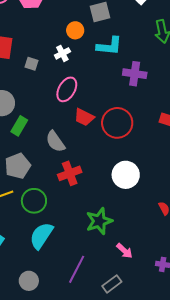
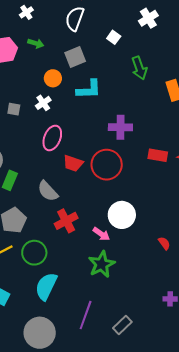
gray square: (32, 64) -> (14, 109), moved
purple cross: (135, 74) -> (120, 127), moved
pink arrow: (124, 251) -> (101, 234), moved
gray circle: (29, 281) -> (40, 333), size x1.6

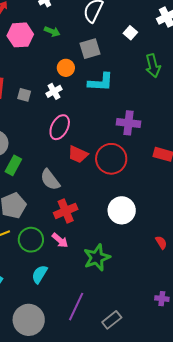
pink arrow: (101, 234) -> (60, 240), moved
cyan semicircle: (46, 286) -> (40, 274), size x0.7

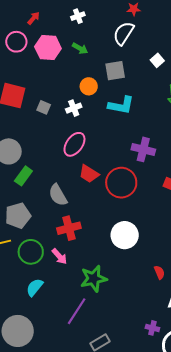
purple line: (76, 307) -> (77, 311), moved

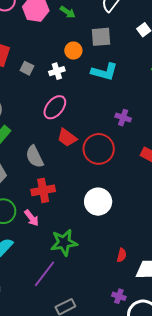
purple cross: (143, 149) -> (123, 118), size x0.7
red semicircle: (159, 272) -> (122, 255), moved, turned 32

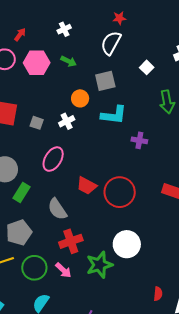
pink ellipse: (55, 107) -> (53, 159), moved
purple cross: (123, 118) -> (139, 140), moved
green star: (64, 243) -> (99, 265), moved

